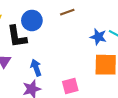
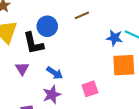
blue arrow: (36, 68) -> (55, 73), turned 147

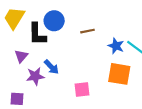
brown line: (82, 15) -> (88, 31), moved
purple star: (52, 95) -> (35, 76), moved

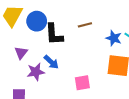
blue circle: (54, 21) -> (37, 21), moved
black L-shape: (37, 34) -> (54, 34), moved

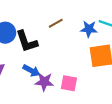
purple star: (36, 72) -> (44, 82), moved, turned 30
pink square: (82, 83) -> (69, 83), turned 35

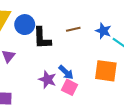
blue star: (89, 29) -> (103, 31), moved
blue arrow: (31, 71) -> (66, 72), moved

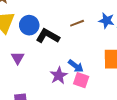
black L-shape: (42, 38) -> (48, 36), turned 130
purple star: (47, 80) -> (59, 75), turned 30

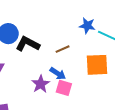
brown line: (77, 23) -> (63, 49), moved

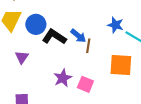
brown line: (63, 49) -> (88, 46), turned -64
blue arrow: (58, 73) -> (78, 36), moved

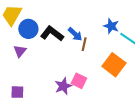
blue circle: (36, 24) -> (28, 29), moved
orange square: (121, 65) -> (114, 65), turned 30
purple star: (63, 78) -> (63, 86), moved

